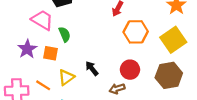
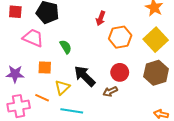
green semicircle: (65, 34) -> (66, 47), moved
purple star: (27, 49) -> (15, 74), moved, turned -30
black arrow: (92, 68) -> (85, 76), size x1.6

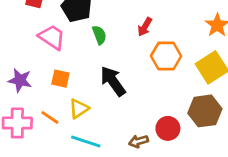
green semicircle: (66, 47) -> (99, 35), moved
red circle: (120, 72) -> (168, 128), moved
black arrow: (85, 76) -> (113, 81), moved
brown arrow: (110, 91) -> (138, 141), moved

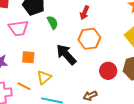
pink trapezoid: (52, 37) -> (18, 28), turned 145
orange hexagon: (166, 56) -> (89, 39), moved
red circle: (168, 128) -> (108, 71), moved

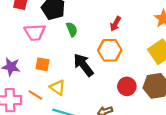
red arrow: (85, 13) -> (115, 24), moved
yellow triangle: (44, 77) -> (58, 87), turned -49

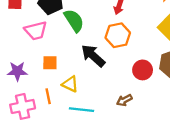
green semicircle: (72, 29) -> (74, 21), size x1.5
orange line: (35, 95) -> (48, 96), turned 56

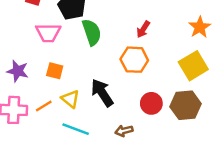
black arrow: (93, 56) -> (102, 93), moved
orange line: (48, 96) -> (44, 106), turned 56

